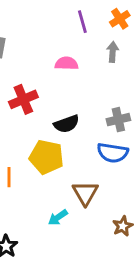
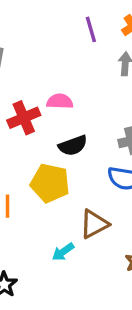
pink semicircle: (67, 63) -> (60, 101), moved
brown triangle: (85, 193) -> (94, 224), turned 32

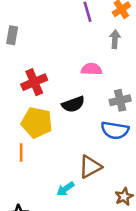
pink semicircle: (60, 101) -> (91, 69), moved
yellow pentagon: (50, 183) -> (37, 122), moved

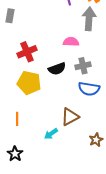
gray arrow: (115, 39) -> (89, 19), size x1.6
gray cross: (120, 100) -> (83, 66), moved
orange line: (21, 152) -> (17, 119), moved

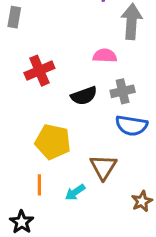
yellow pentagon: (29, 83) -> (53, 142), moved
brown triangle: (70, 117) -> (103, 167), turned -30
orange line: (17, 119) -> (39, 185), moved

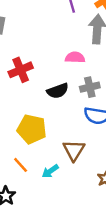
orange line: (39, 185) -> (21, 165), turned -42

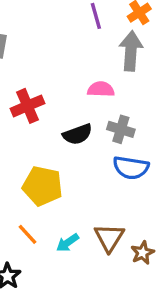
gray cross: (90, 87) -> (121, 129), turned 30
brown triangle: (74, 150) -> (109, 238), moved

